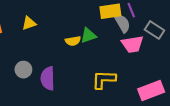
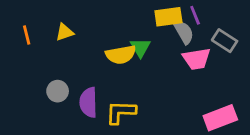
green triangle: (88, 35) -> (140, 48), turned -42
yellow semicircle: (73, 41) -> (121, 55), size x1.5
yellow L-shape: (104, 79) -> (121, 112), moved

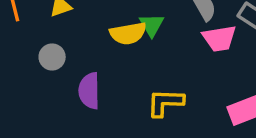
gray circle: (58, 91) -> (52, 57), moved
yellow L-shape: (121, 112) -> (165, 103), moved

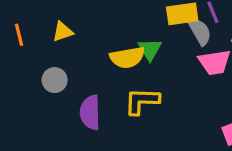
yellow L-shape: (165, 103) -> (142, 101), moved

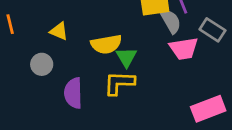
yellow triangle: (63, 32) -> (59, 31), moved, turned 42
green triangle: (150, 49) -> (126, 57), moved

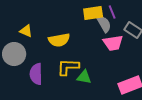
green triangle: (126, 57) -> (84, 77), moved, turned -49
gray circle: (42, 64) -> (14, 54), size x1.5

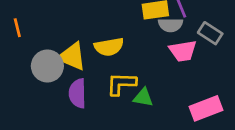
gray semicircle: (104, 24) -> (171, 25), turned 120
yellow triangle: (26, 31) -> (72, 56), moved, size x1.6

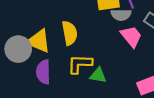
yellow semicircle: (109, 47) -> (70, 33), turned -90
pink trapezoid: (183, 51) -> (131, 36), turned -120

